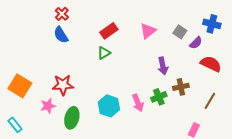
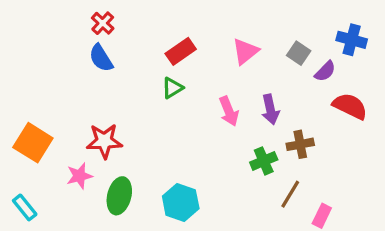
brown line: (210, 101) -> (290, 194), moved
pink arrow: (138, 103) -> (229, 111), moved
cyan hexagon: (109, 106) -> (181, 202), moved

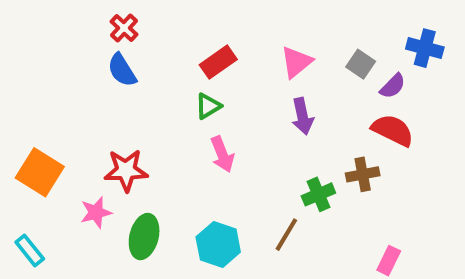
red semicircle: (350, 106) -> (393, 130), moved
purple arrow: (270, 109) -> (302, 116), moved
pink arrow: (229, 111) -> (222, 154), moved
brown line: (290, 194) -> (286, 235), moved

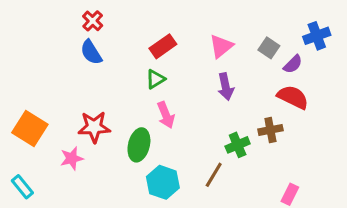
blue cross: (425, 48) -> (317, 36), turned -35
green ellipse: (144, 237) -> (139, 145), moved

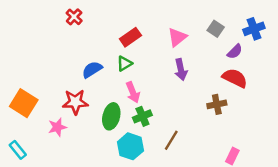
gray square: (269, 48) -> (216, 29), moved
blue semicircle: (91, 52) -> (92, 70), moved, turned 90
green cross: (238, 145) -> (142, 116), moved

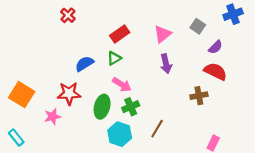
blue cross: (254, 29) -> (233, 14), moved
pink arrow: (133, 92) -> (122, 85), turned -36

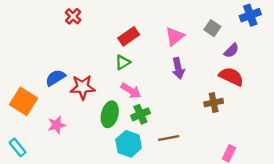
blue semicircle: (84, 64) -> (55, 78), moved
red star: (69, 93) -> (83, 87), moved
brown line: (157, 129) -> (169, 138), turned 48

